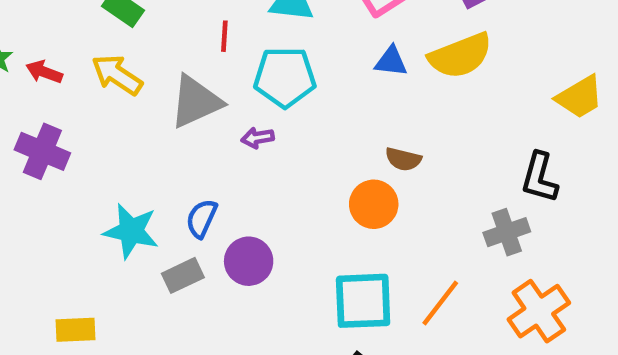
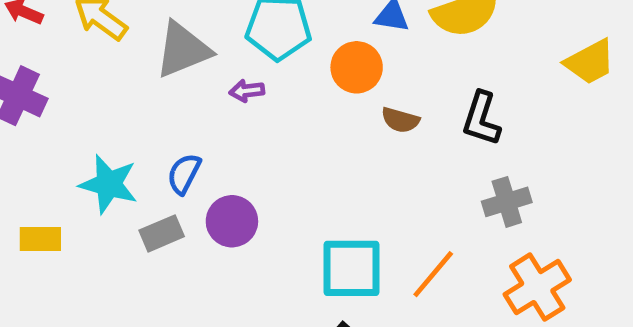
black L-shape: (539, 178) -> (481, 119), moved
orange circle: (374, 204) -> (357, 67), moved
yellow rectangle: (75, 330) -> (40, 239), moved

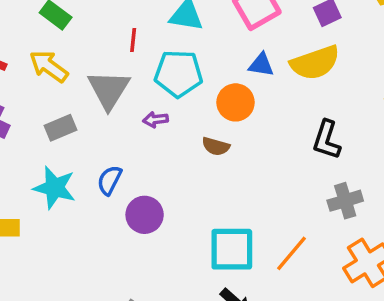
gray triangle: (183, 50) -> (109, 90), turned -36
brown semicircle: (400, 120) -> (216, 146), moved
gray rectangle: (162, 233) -> (60, 128), moved

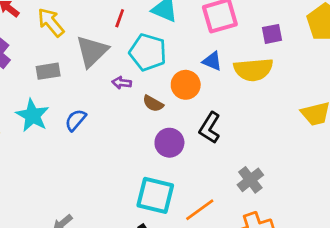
black L-shape: (327, 140) -> (210, 128), moved
brown semicircle: (216, 146) -> (153, 103), moved
gray cross: (345, 201) -> (250, 180), turned -35
purple circle: (145, 215) -> (169, 143), moved

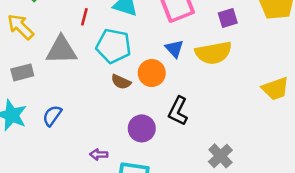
gray triangle: (92, 51) -> (61, 50), turned 48
blue triangle: (212, 61) -> (174, 49), turned 30
purple arrow: (122, 83) -> (99, 154), moved
brown semicircle: (153, 103) -> (121, 82), moved

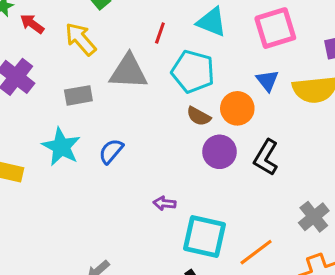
purple circle: (142, 128) -> (219, 152), moved

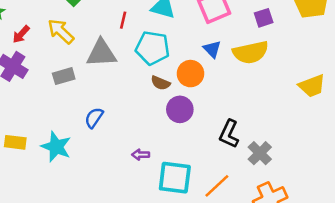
red arrow: (32, 24) -> (21, 34), moved, turned -78
cyan star: (61, 147) -> (56, 147), moved
black L-shape: (266, 157) -> (229, 134), moved

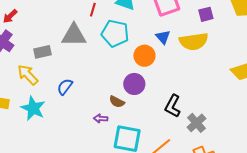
yellow arrow: (61, 31) -> (28, 75), moved
brown semicircle: (160, 83) -> (117, 102), moved

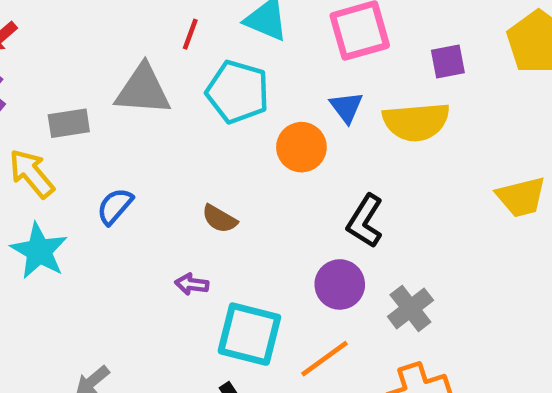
purple circle: (134, 84) -> (340, 284), moved
brown semicircle: (117, 102) -> (220, 219), moved
black L-shape: (173, 106) -> (365, 221), moved

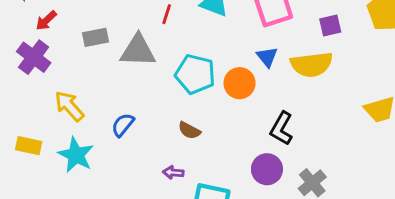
cyan pentagon: (238, 92) -> (195, 74), moved
gray rectangle: (69, 123) -> (96, 37), moved

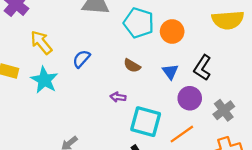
blue triangle: (267, 57) -> (170, 72), moved

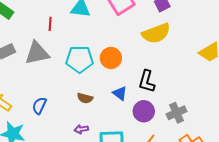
gray cross: (224, 110) -> (176, 113), turned 30

